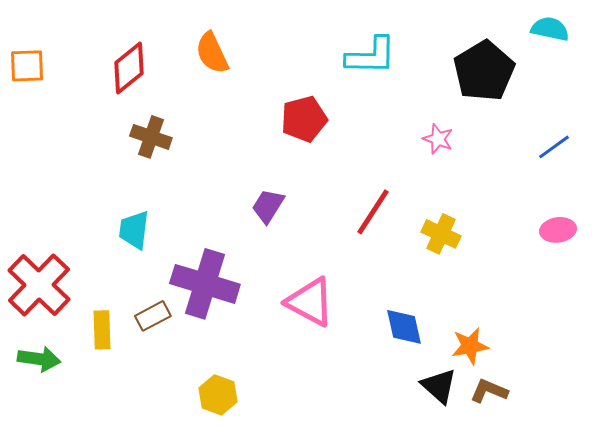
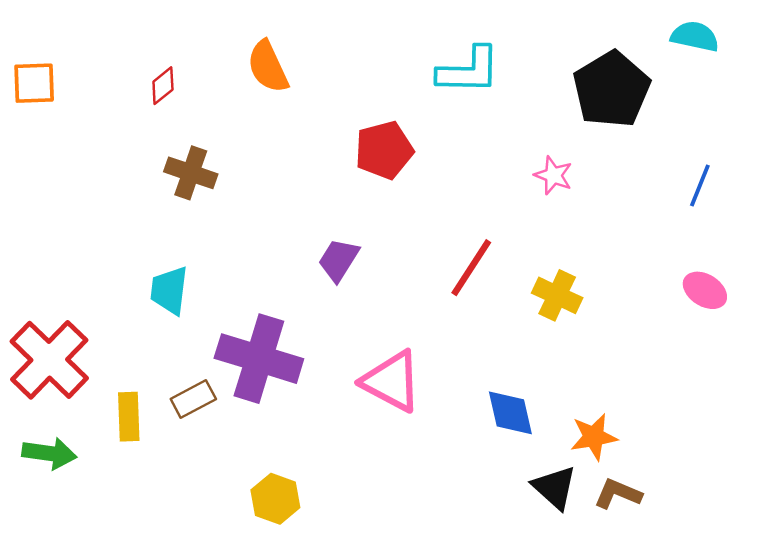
red diamond: (129, 68) -> (163, 86), size x0.6
blue line: (554, 147) -> (700, 185), turned -32
pink ellipse: (558, 230) -> (705, 290), turned 40

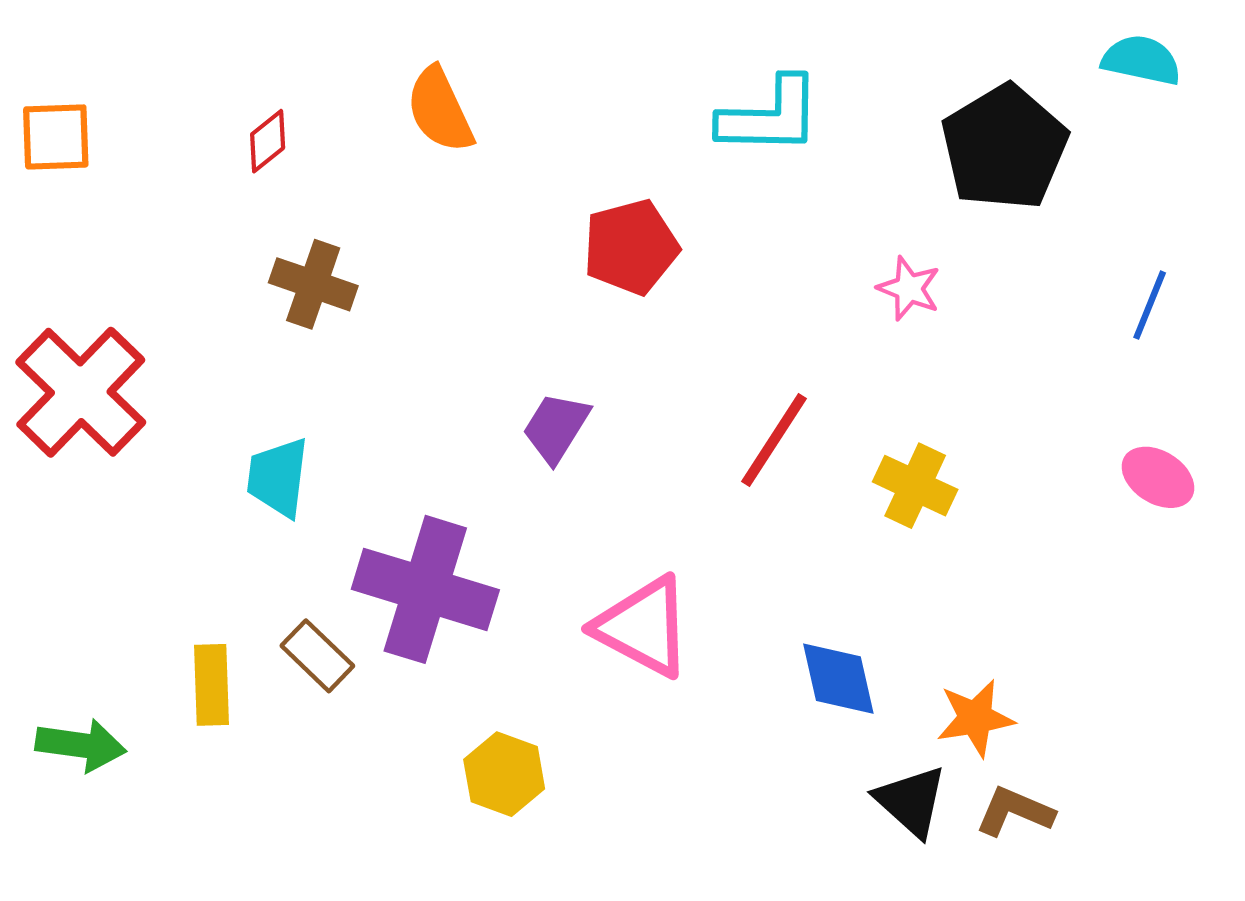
red cross: (49, 360) -> (81, 392), moved
brown rectangle: (193, 399) -> (317, 656), turned 72
yellow hexagon: (275, 499) -> (504, 774), moved

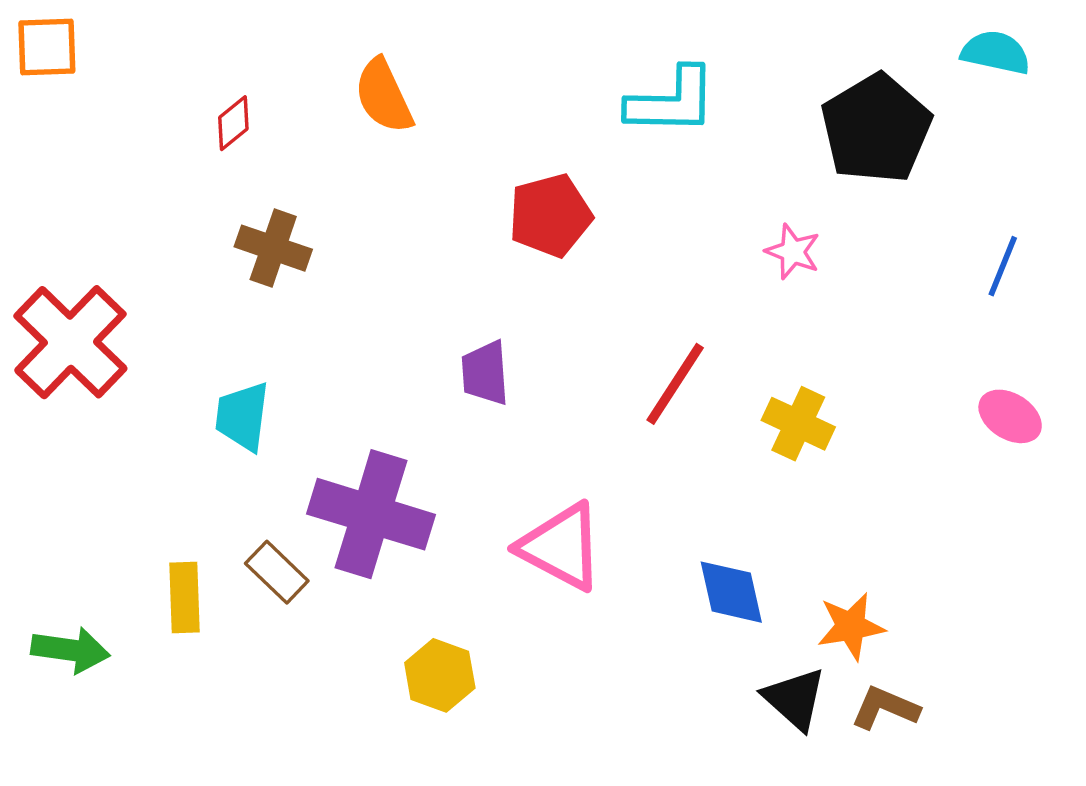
orange square: (56, 137) -> (47, 47), moved
purple trapezoid: (556, 428) -> (485, 373), turned -36

